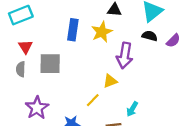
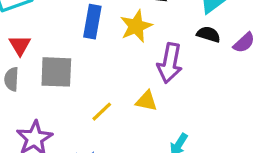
yellow triangle: (110, 81) -> (146, 101), turned 32
yellow line: (93, 100) -> (102, 112), moved

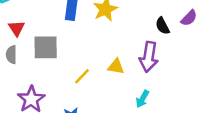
black semicircle: (208, 34) -> (163, 26), moved, turned -132
purple arrow: (170, 63) -> (149, 57), moved

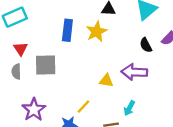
purple arrow: (149, 57) -> (134, 72), turned 85
yellow line: (82, 76) -> (84, 106), moved

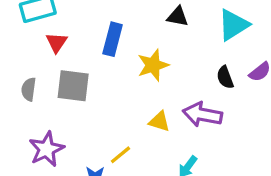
yellow star: (97, 32) -> (153, 65), moved
red triangle: (21, 49) -> (56, 42), moved

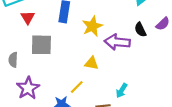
gray semicircle: (29, 89) -> (13, 60), moved
purple arrow: (202, 115) -> (117, 42), moved
yellow triangle: (159, 121) -> (92, 63), moved

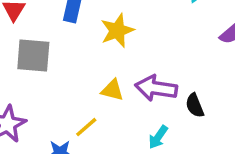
black semicircle: (140, 30) -> (195, 105), moved
purple arrow: (117, 42) -> (156, 88), moved

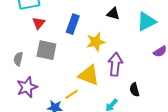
purple arrow: (156, 88) -> (115, 64), moved, turned 80
yellow triangle: (112, 90) -> (89, 75), size x1.6

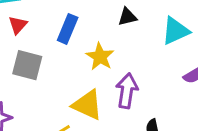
black triangle: (113, 14) -> (127, 17), turned -32
yellow star: (96, 42) -> (100, 57), turned -30

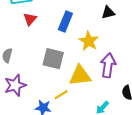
gray square: (27, 65) -> (53, 59), moved
yellow triangle: (87, 105) -> (80, 76), turned -30

